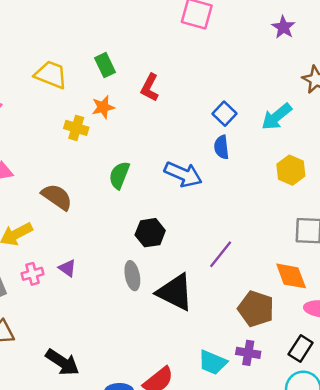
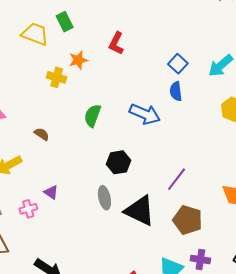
green rectangle: (105, 65) -> (65, 22), moved
brown semicircle: (57, 197) -> (42, 134), size x0.6
pink cross: (32, 274) -> (28, 209), moved
brown pentagon: (256, 309) -> (188, 220), moved

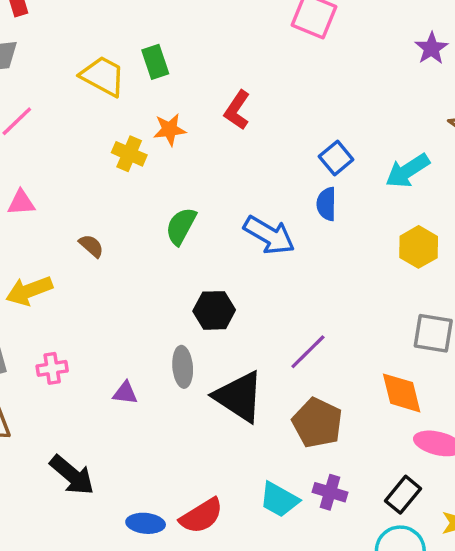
purple triangle: (51, 192) -> (125, 393), moved, turned -35

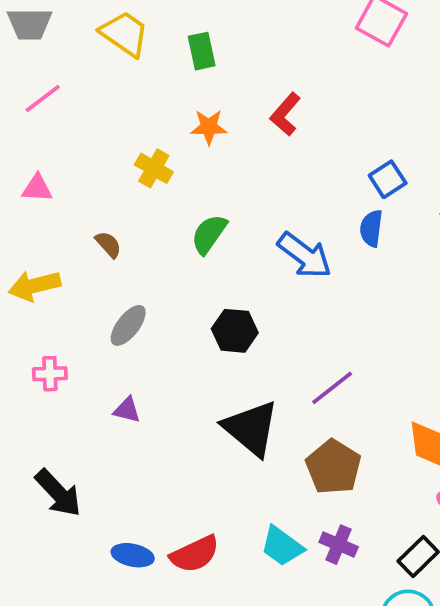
yellow trapezoid: (103, 76) -> (124, 34), moved
yellow cross: (129, 154) -> (154, 168), moved
gray ellipse: (183, 367) -> (128, 325), moved, turned 36

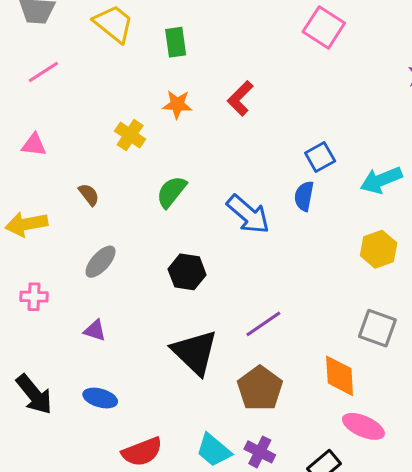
blue ellipse: (133, 555) -> (100, 398), moved

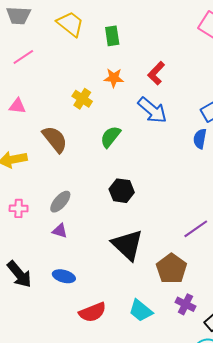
brown semicircle: (89, 195) -> (55, 139), size x1.8
blue arrow: (248, 214) -> (152, 110), moved
gray ellipse: (100, 262) -> (60, 202), moved
purple line: (263, 324) -> (196, 229), moved
purple cross: (260, 452) -> (186, 304), moved

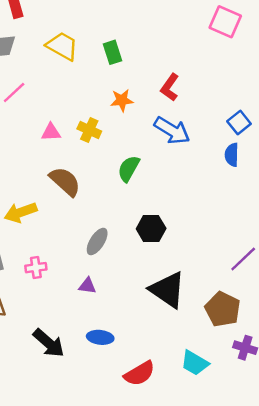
pink triangle: (17, 106) -> (51, 132), moved
gray ellipse: (60, 202) -> (97, 241), moved

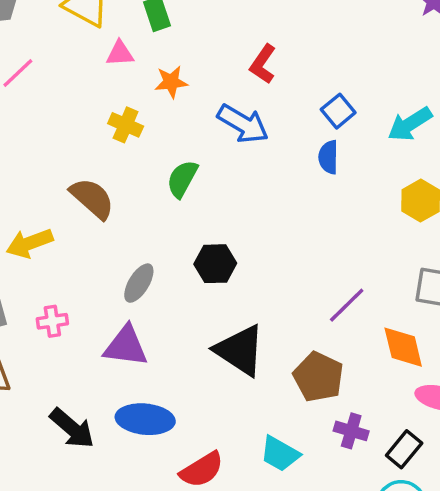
red L-shape: (170, 87) -> (263, 64), moved
pink triangle: (51, 132) -> (120, 53), moved
purple triangle: (87, 286) -> (126, 346), size x1.8
blue ellipse: (100, 337) -> (145, 419), size x1.5

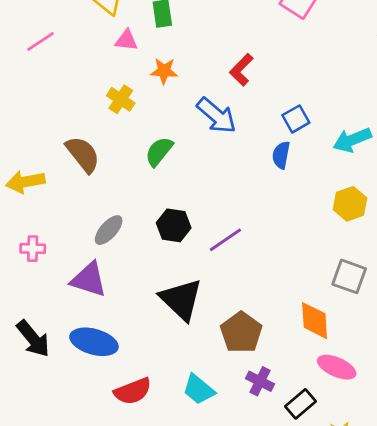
purple line: (347, 305) -> (225, 240), moved

